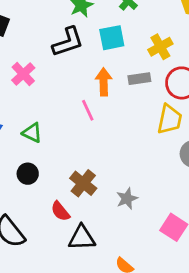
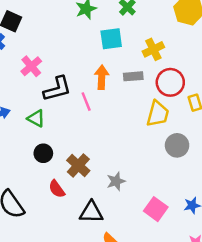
black L-shape: (68, 42) -> (57, 89), moved
black circle: (28, 174) -> (43, 153), moved
black triangle: (82, 238) -> (91, 212), moved

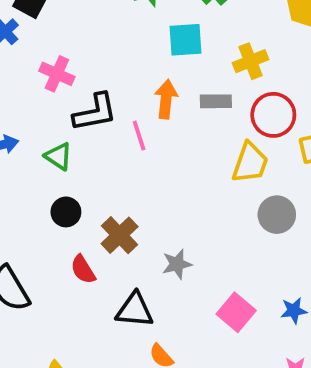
pink cross: (31, 66) -> (57, 74), turned -30

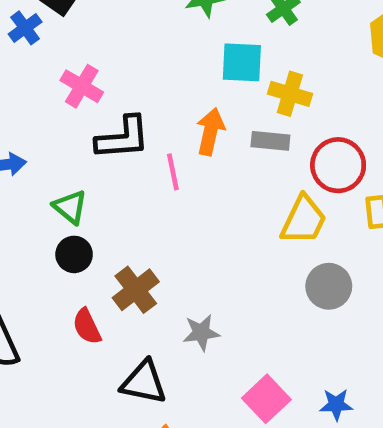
yellow cross: (250, 61) -> (290, 94), moved, turned 32
green triangle: (58, 156) -> (70, 207), moved

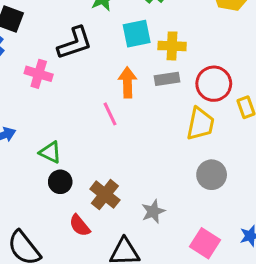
black L-shape: (123, 138) -> (75, 43), moved
gray circle: (329, 286) -> (212, 175), moved

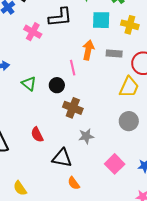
yellow cross: (172, 46) -> (130, 25), moved
black circle: (60, 182) -> (57, 85), moved
brown cross: (105, 195) -> (73, 108), moved, turned -30

